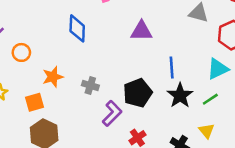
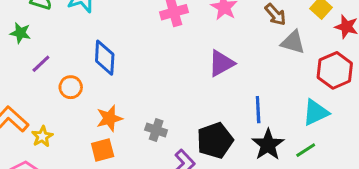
blue diamond: (77, 28) -> (105, 58), moved
purple triangle: (141, 31) -> (221, 63), turned -30
orange square: (35, 102) -> (103, 150), moved

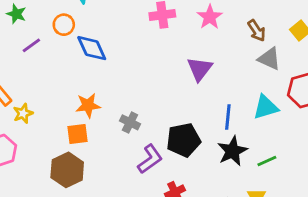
blue diamond: (105, 58) -> (92, 48), turned -36
purple triangle: (221, 63) -> (200, 69), turned -32
orange circle: (71, 87) -> (64, 25), moved
cyan triangle: (316, 112) -> (266, 107), moved

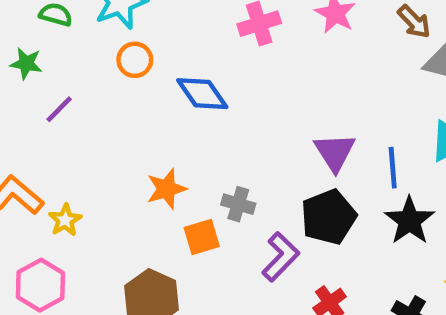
orange circle: (64, 25) -> (135, 60), moved
blue diamond: (92, 48) -> (202, 94), moved
purple triangle: (200, 69) -> (335, 152), moved
orange square: (77, 134) -> (202, 237), moved

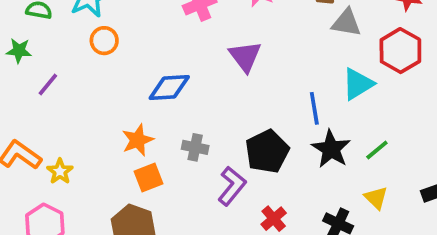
blue diamond: (202, 94) -> (169, 87), moved, turned -54
purple triangle: (335, 152) -> (245, 56), moved
orange square: (202, 237) -> (149, 178), moved

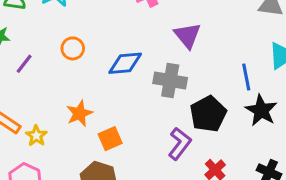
orange circle: (104, 41) -> (73, 48), moved
orange star: (138, 140) -> (79, 113), moved
gray cross: (195, 147) -> (170, 81), moved, size x1.5

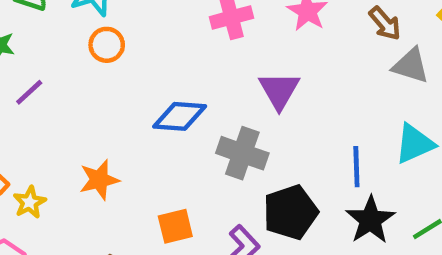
orange circle: (73, 48) -> (107, 45), moved
orange square: (110, 139) -> (175, 226), moved

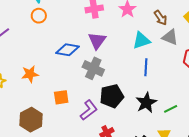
purple triangle: (279, 90) -> (97, 41), moved
cyan triangle: (415, 144) -> (141, 40), moved
blue line: (356, 167) -> (146, 67), moved

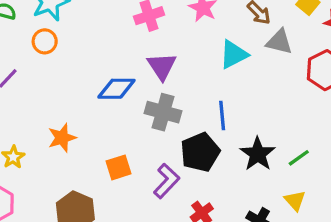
orange circle: (39, 16) -> (45, 41), moved
blue line: (146, 67) -> (222, 115), moved

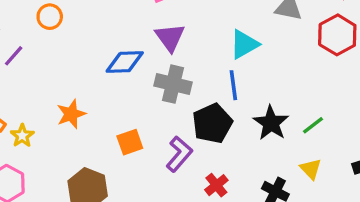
cyan triangle: (234, 54) -> (244, 44), moved

